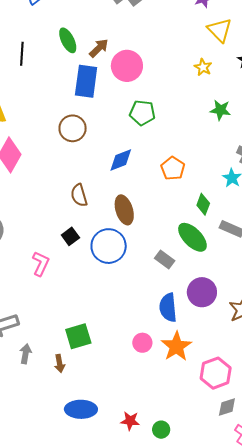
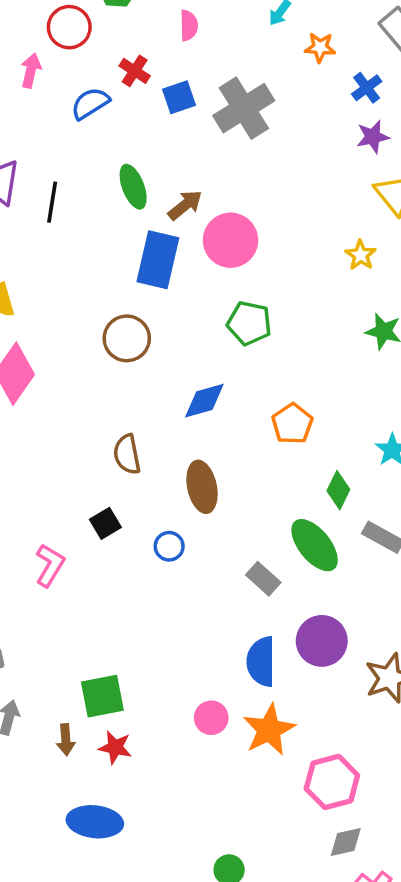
blue circle: (109, 246) -> (169, 546), size x0.5
red star: (130, 421) -> (115, 747), moved

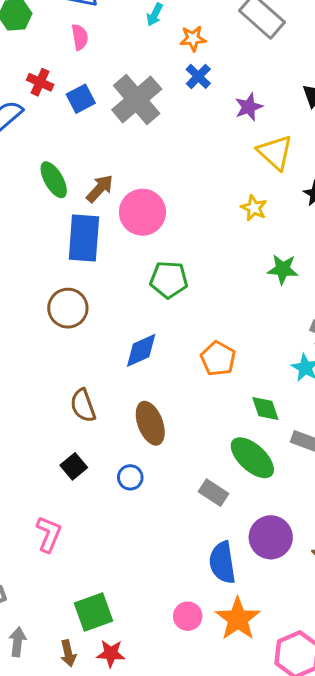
blue cross: (367, 88) -> (198, 76), moved
green diamond: (338, 490) -> (265, 408), turned -36
pink L-shape: (50, 565) -> (49, 534), moved

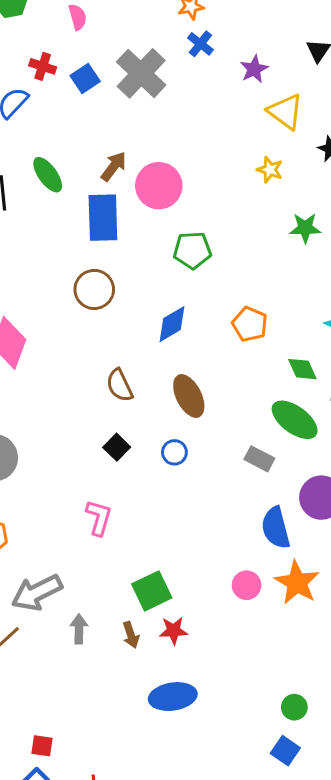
green ellipse: (54, 180) -> (48, 175), moved

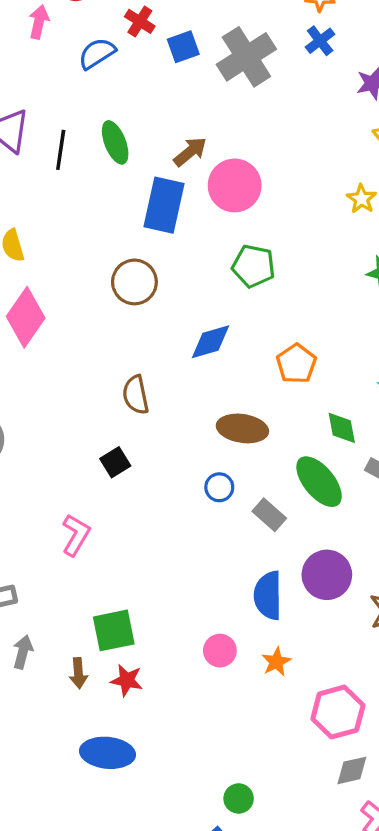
brown ellipse: (189, 396) -> (242, 428), moved, turned -69
blue circle: (174, 452) -> (219, 487), moved
orange star: (297, 583) -> (276, 662), size x0.6

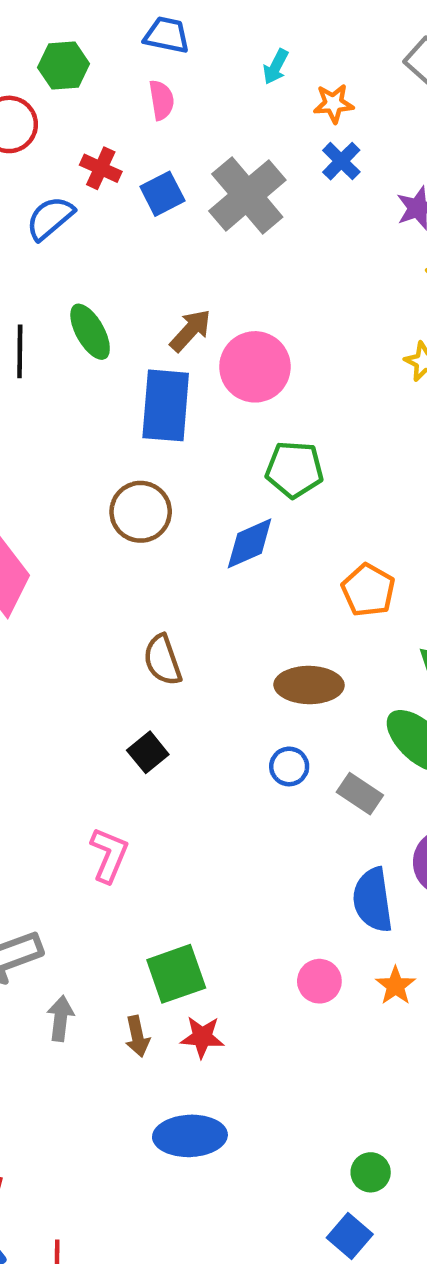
blue diamond: (211, 342) -> (250, 543), moved

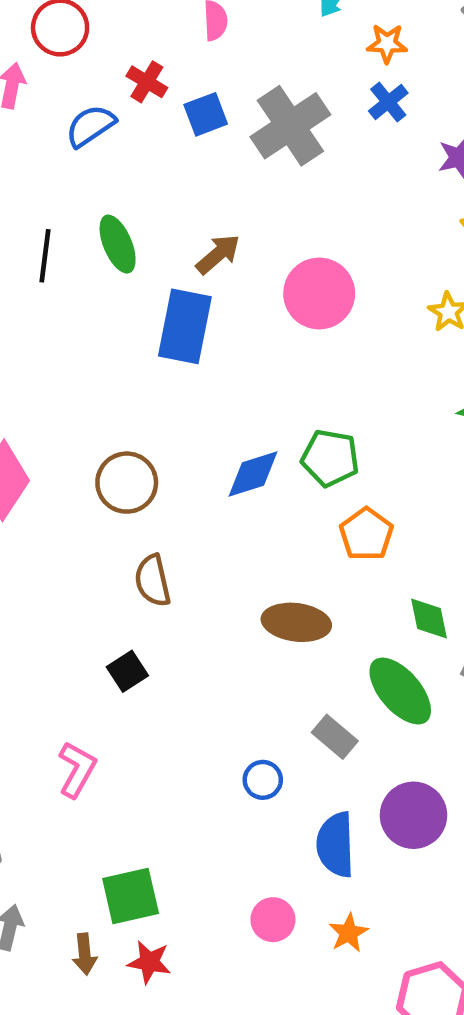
pink circle: (255, 367) -> (319, 294), moved
green pentagon: (294, 469) -> (330, 458), moved
brown circle: (141, 512) -> (127, 483), moved
blue circle: (289, 766) -> (263, 780), moved

